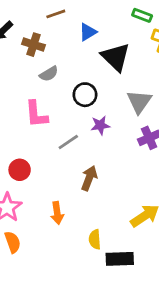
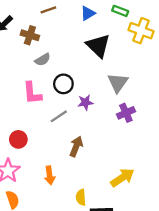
blue triangle: (88, 32) -> (88, 13), moved
black circle: (85, 95) -> (63, 84), moved

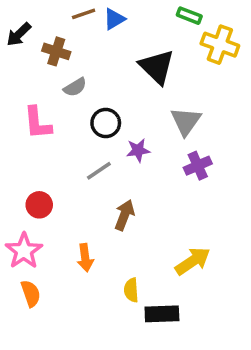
blue triangle: (88, 13) -> (114, 19), moved
pink L-shape: (32, 93) -> (38, 123), moved

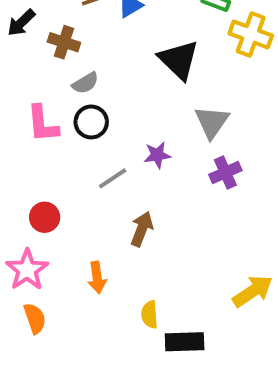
black circle: (106, 123) -> (91, 122), moved
yellow arrow: (193, 261) -> (253, 291), moved

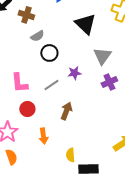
black circle: (91, 122) -> (49, 53), moved
pink L-shape: (43, 124) -> (19, 83), moved
red circle: (45, 217) -> (27, 109), moved

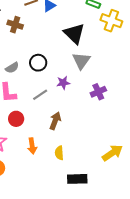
gray semicircle: (37, 36) -> (12, 68), moved
gray triangle: (102, 56) -> (81, 61), moved
yellow semicircle: (70, 155) -> (59, 153), moved

